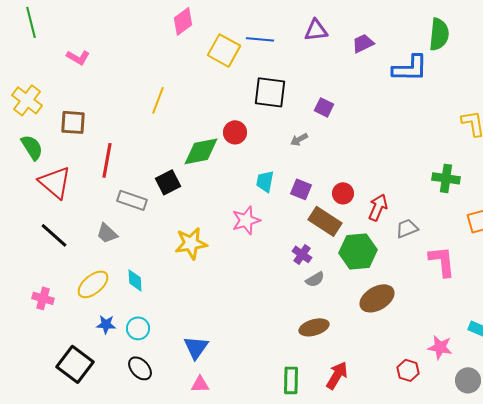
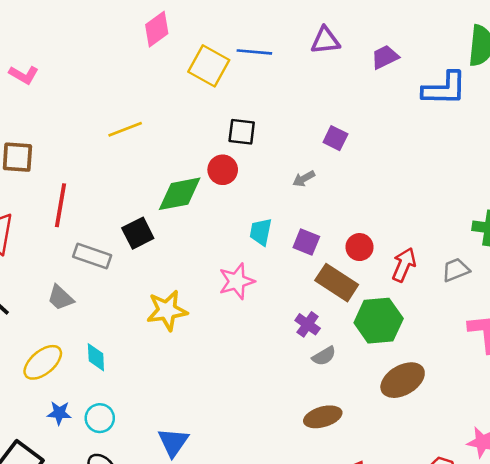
black square: (270, 92) -> (242, 132), moved, size x0.7
yellow line: (158, 100) -> (125, 129), turned 48
gray trapezoid: (407, 228) -> (456, 270), moved

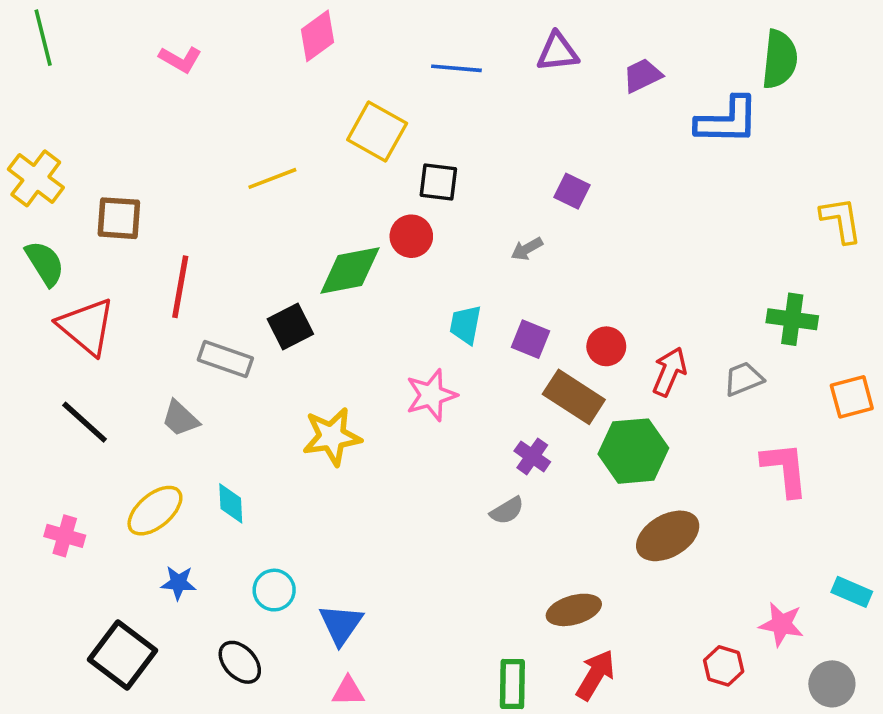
yellow square: (209, 66) -> (377, 131), moved
pink L-shape: (24, 75) -> (180, 59), moved
gray semicircle: (324, 356) -> (507, 511), moved
brown ellipse: (323, 417) -> (574, 610), moved
cyan circle: (100, 418) -> (274, 590), moved

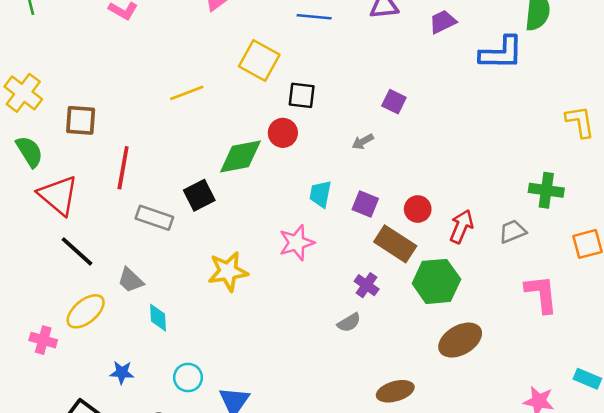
gray trapezoid: (180, 419) -> (131, 280), moved
black line: (85, 422) -> (77, 251), moved
yellow ellipse: (155, 511) -> (86, 311), moved

